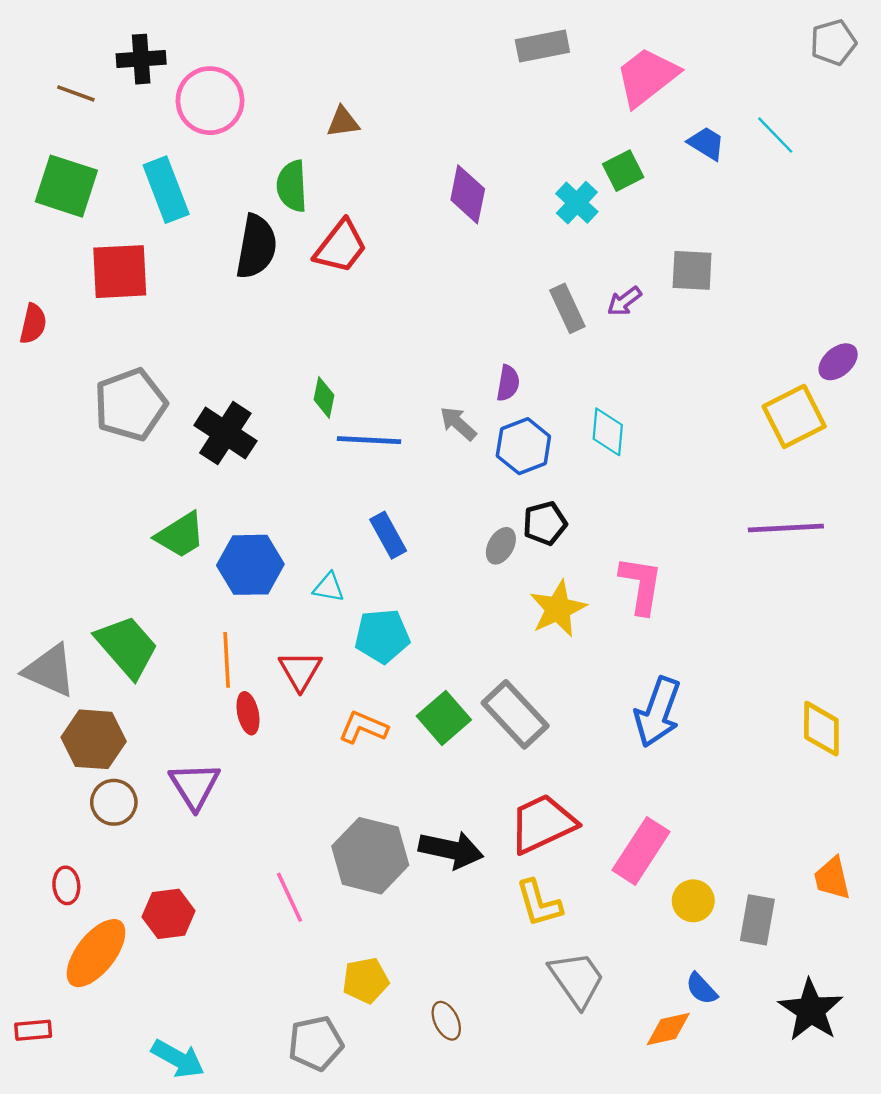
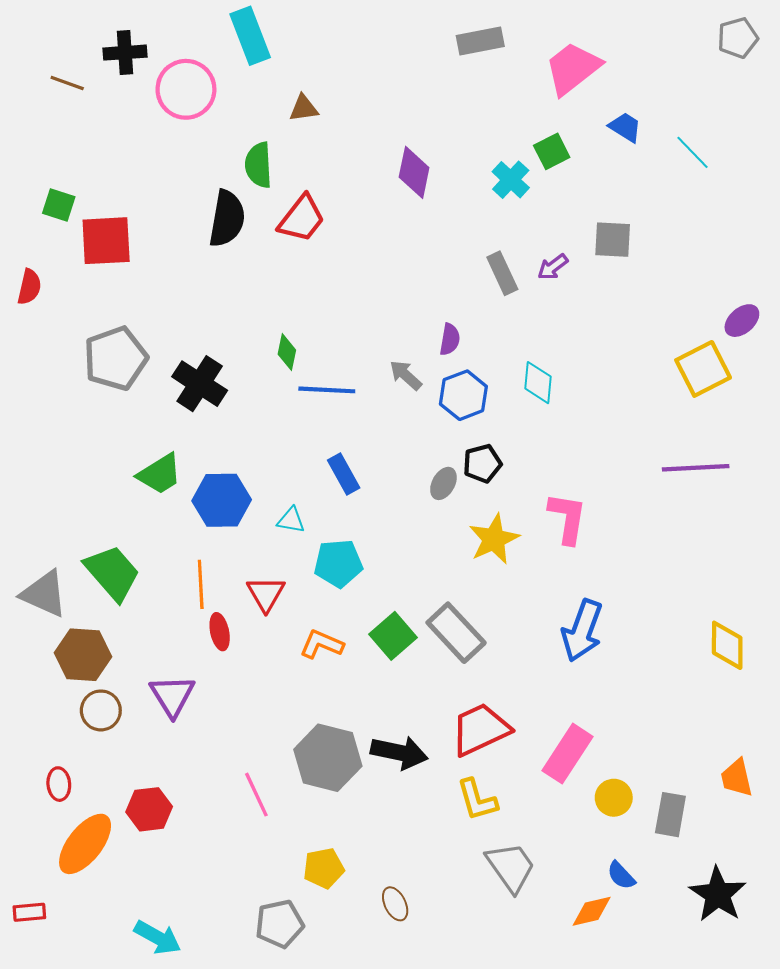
cyan line: (775, 135) -> (693, 152), moved
green square: (66, 186) -> (59, 205), moved, size x0.6
cyan rectangle: (166, 190) -> (250, 36), moved

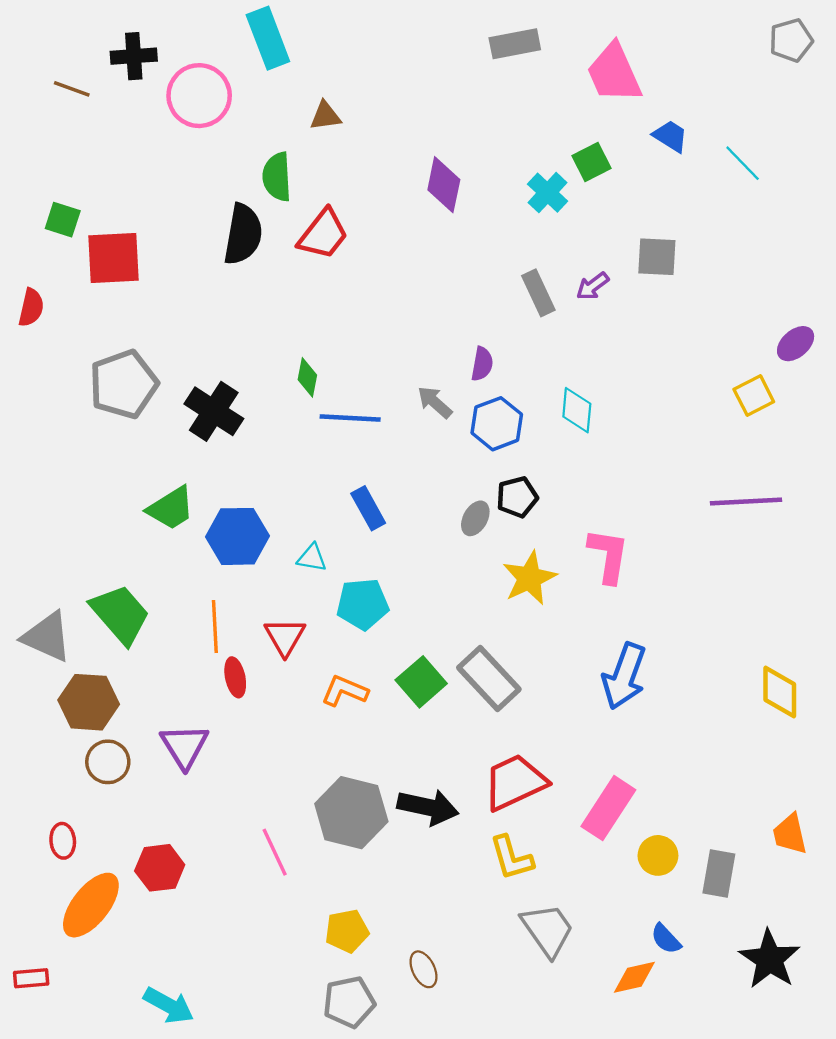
pink trapezoid: (573, 68) -> (614, 73), turned -76
yellow square: (703, 369) -> (754, 395), size x0.7
gray pentagon: (279, 924) -> (349, 1002), moved

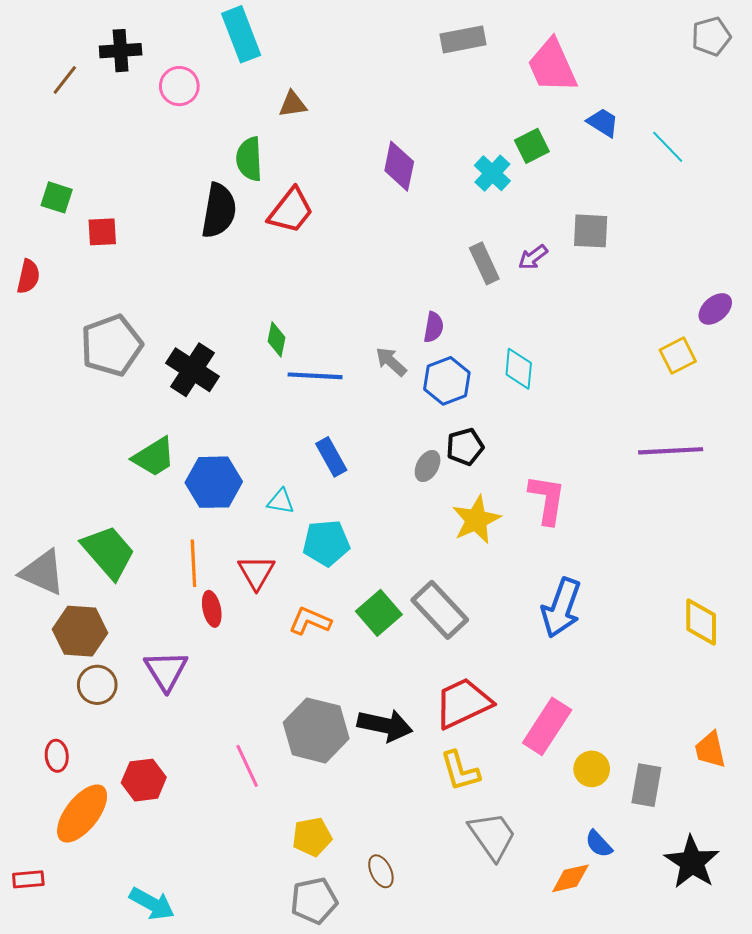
brown line: (72, 89) -> (65, 80), turned -72
pink circle: (199, 96) -> (179, 86), size x0.7
red square: (113, 258) -> (102, 232), size x0.6

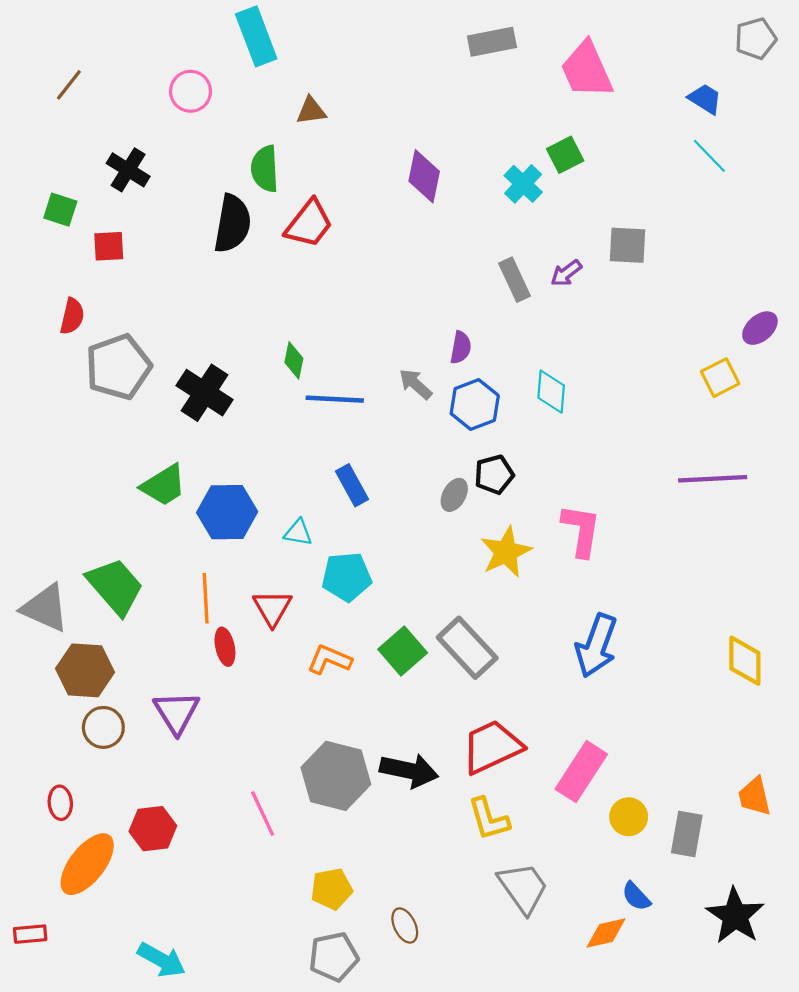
black cross: (121, 51) -> (128, 170), moved, turned 36
blue trapezoid: (603, 123) -> (705, 99), moved
red semicircle: (28, 277) -> (72, 316), moved

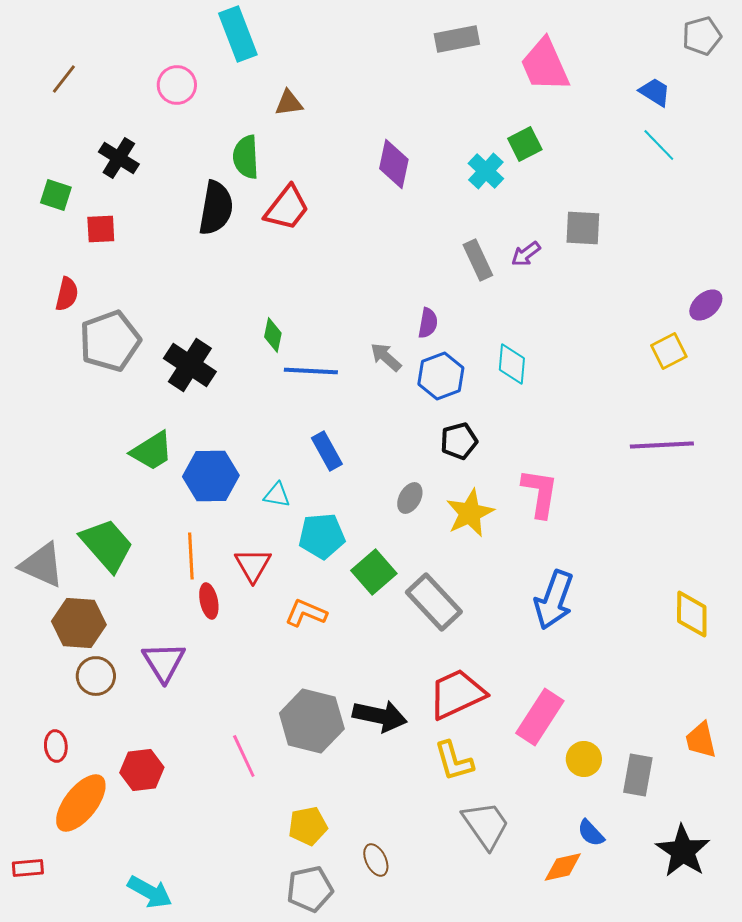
gray ellipse: (454, 495) -> (410, 498), moved
green square: (403, 651) -> (374, 572), moved

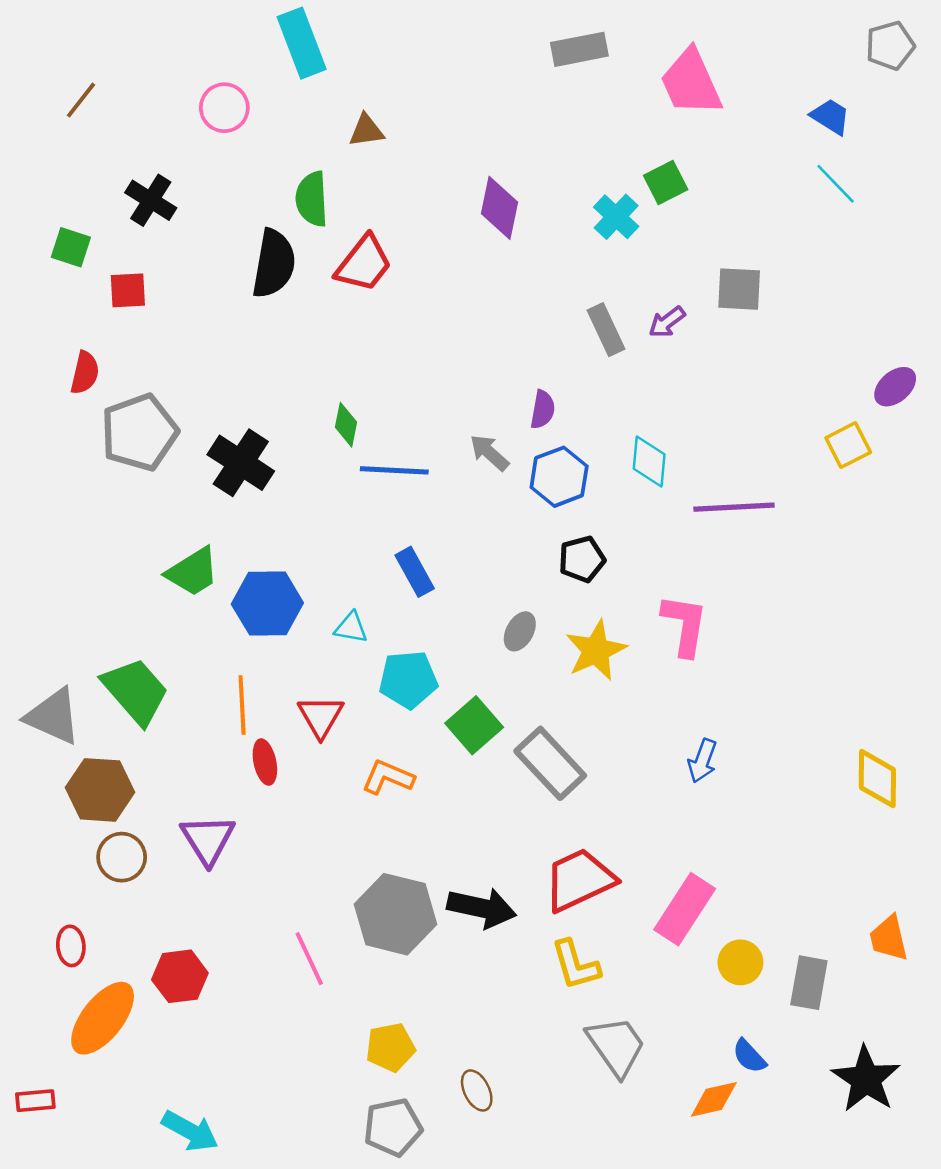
purple line: (662, 445) -> (734, 507), moved
blue arrow: (554, 600) -> (702, 761), size x0.6

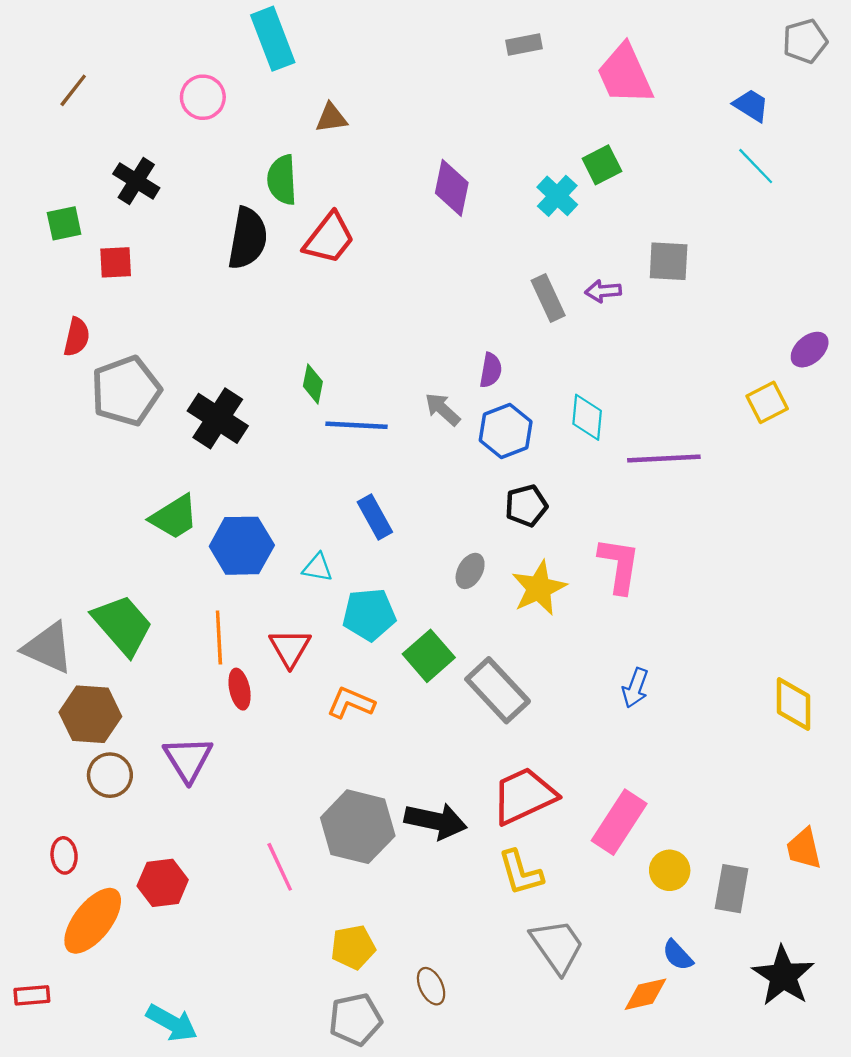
gray rectangle: (579, 49) -> (524, 44), size x0.7
green square: (71, 247) -> (64, 223), turned -30
purple arrow: (667, 322) -> (603, 291), turned 32

